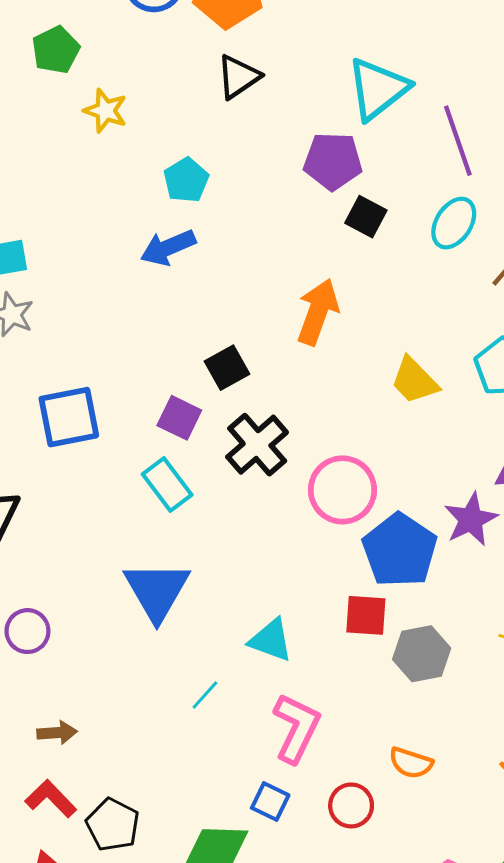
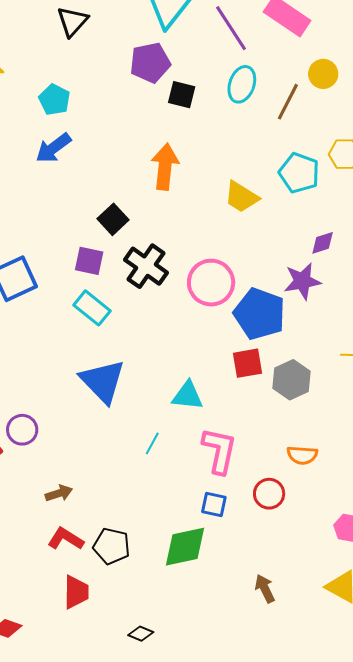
purple star: (471, 519) -> (302, 281), turned 30

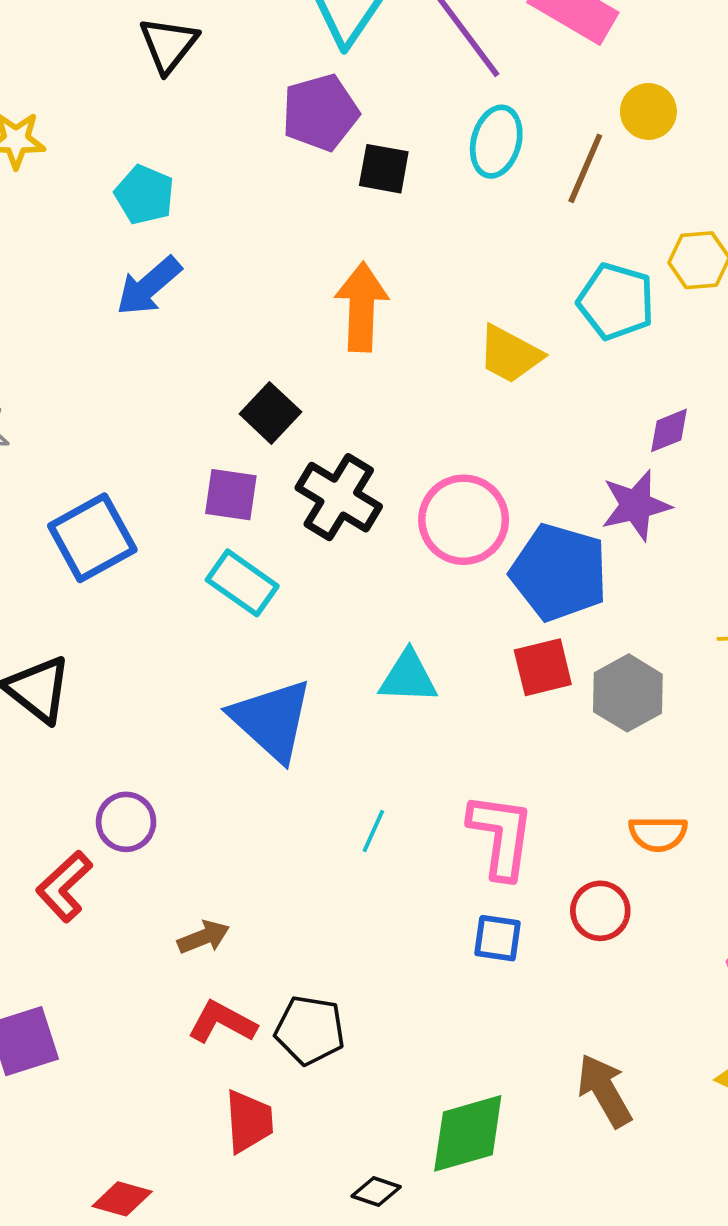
cyan triangle: (188, 396) -> (408, 677), moved
green diamond: (185, 547) -> (468, 1133), moved
brown arrow: (265, 589) -> (604, 1091), size x1.4

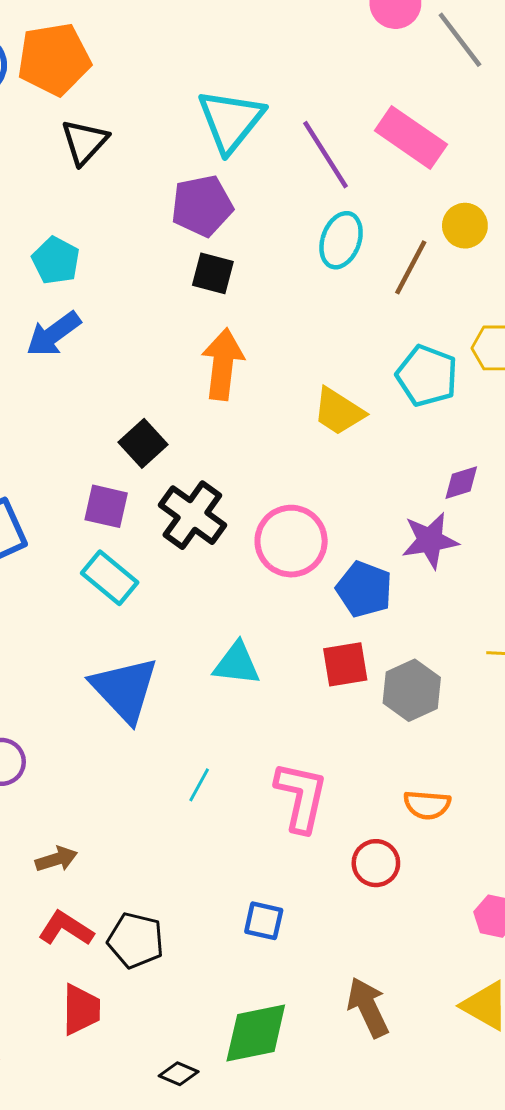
black square: (384, 169) -> (213, 273), moved
blue pentagon: (559, 572) -> (364, 589), size x0.7
blue square: (497, 938) -> (264, 921), moved

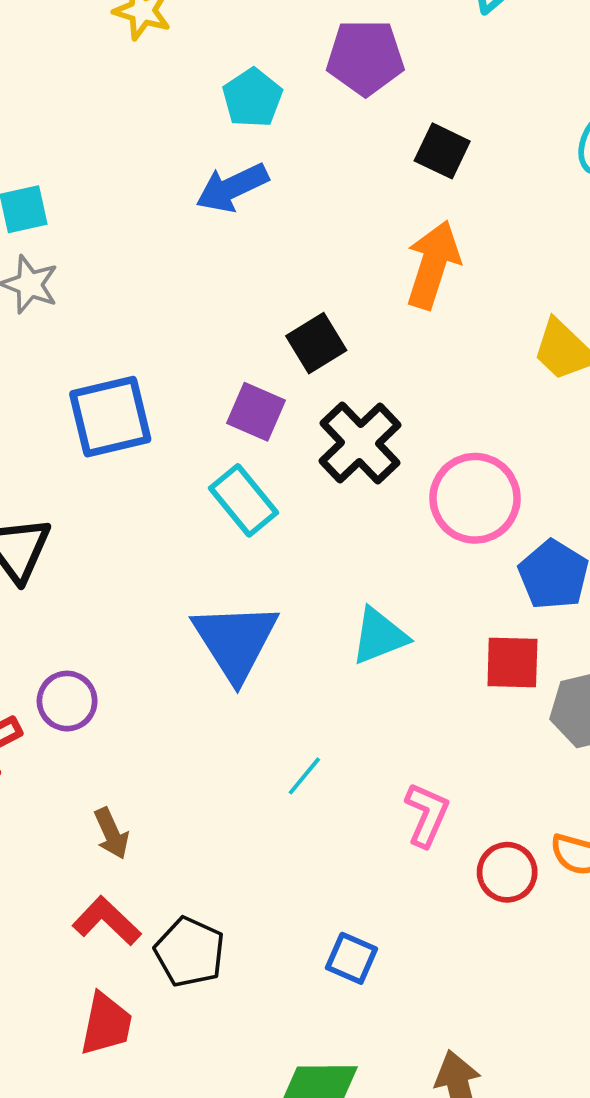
purple pentagon: (202, 206) -> (365, 57), moved
cyan triangle: (237, 664) -> (379, 636), turned -39
pink L-shape: (301, 797) -> (427, 815), size x0.7
brown arrow: (56, 859) -> (111, 833), turned 72
red circle: (376, 863) -> (507, 872), moved

